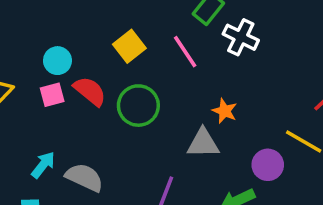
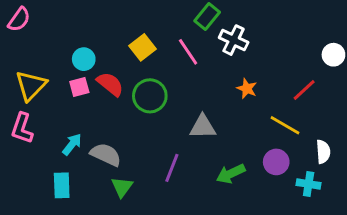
orange star: (225, 111) -> (247, 89), moved
purple circle: (268, 165) -> (276, 162), moved

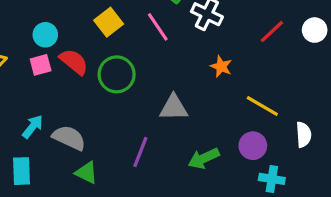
red line: (304, 90) -> (272, 32), moved
cyan cross: (309, 184) -> (272, 179), moved
green triangle: (122, 187) -> (86, 173), turned -40

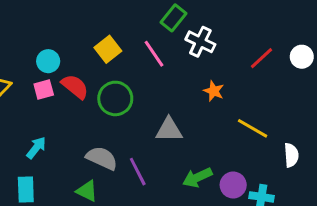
gray semicircle: (69, 138) -> (102, 158), moved
purple circle: (253, 146) -> (233, 185), moved
purple line: (140, 152) -> (138, 172), turned -48

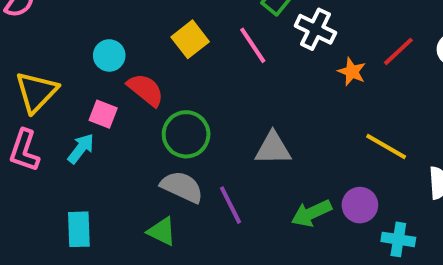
pink square: (44, 90) -> (103, 114), moved, turned 36
orange star: (214, 91) -> (352, 72), moved
green circle: (115, 98) -> (186, 134), moved
cyan arrow: (36, 148) -> (81, 148), moved
purple circle: (233, 185) -> (360, 205), moved

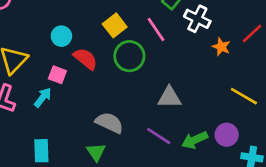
green circle: (186, 134) -> (129, 56), moved
purple line: (231, 205) -> (159, 136), moved, turned -30
green triangle: (162, 231) -> (96, 152), turned 30

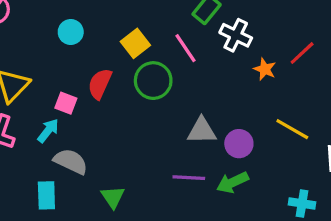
cyan circle: (61, 36) -> (71, 32), moved
red semicircle: (85, 59) -> (100, 84), turned -105
gray semicircle: (109, 123) -> (71, 161), moved
purple circle: (227, 135) -> (239, 144), moved
purple line: (159, 136) -> (189, 178), turned -30

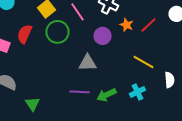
red line: (302, 53) -> (148, 25), moved
purple circle: (239, 144) -> (102, 36), moved
cyan cross: (302, 203) -> (138, 92), moved, turned -35

